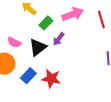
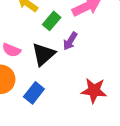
red star: (51, 79) -> (94, 90), moved

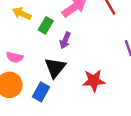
black triangle: (43, 54) -> (55, 68), moved

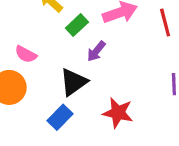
blue rectangle: (41, 92) -> (60, 117), moved

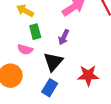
green rectangle: (77, 25) -> (35, 32), moved, turned -48
pink semicircle: (26, 54) -> (25, 49), moved

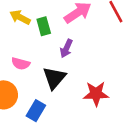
green rectangle: (35, 32) -> (44, 26), moved
blue rectangle: (50, 88) -> (36, 111), moved

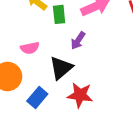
pink semicircle: (21, 64) -> (30, 48), turned -36
red star: (96, 94) -> (80, 95), moved

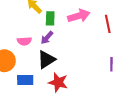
purple arrow: (78, 40) -> (47, 38), moved
blue rectangle: (37, 98) -> (25, 80), turned 42

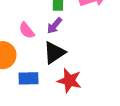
pink semicircle: (24, 41) -> (27, 30), turned 56

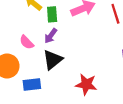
red star: (69, 81) -> (86, 84), moved

